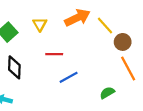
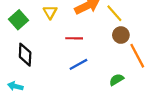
brown circle: (123, 42) -> (121, 35), moved
red line: (54, 54) -> (74, 38), moved

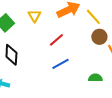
red line: (74, 38) -> (56, 40), turned -42
green semicircle: (117, 80) -> (95, 78), turned 32

